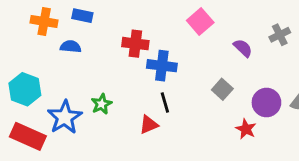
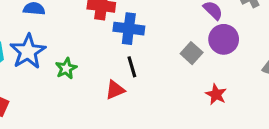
purple circle: (266, 103) -> (224, 39), moved
blue star: (65, 117) -> (28, 52), moved

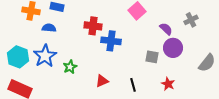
gray square: (192, 53) -> (152, 57), turned -32
black line: (132, 67) -> (133, 85), moved

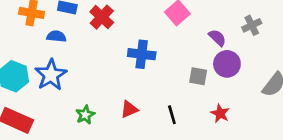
red cross: (93, 26) -> (102, 17), moved, turned 36
green star: (70, 67) -> (85, 115), moved

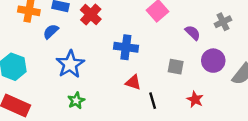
blue semicircle: (56, 36) -> (51, 31), turned -49
purple circle: (227, 64) -> (213, 61), moved
blue star: (51, 75) -> (70, 64), moved
red triangle: (129, 109) -> (133, 82), moved, turned 42

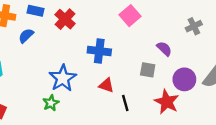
purple semicircle: (193, 33) -> (164, 49), moved
purple circle: (213, 61) -> (184, 79), moved
blue star: (70, 64) -> (63, 78), moved
red star: (195, 99) -> (167, 102), size x1.5

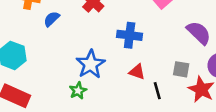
purple semicircle: (164, 49) -> (199, 33), size x1.5
gray square: (148, 70) -> (181, 69), moved

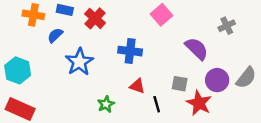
blue star: (91, 64) -> (79, 62), moved
green star: (78, 91) -> (106, 104), moved

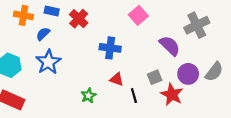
gray cross: (227, 26) -> (197, 25), size x1.6
blue star: (79, 62) -> (48, 62), moved
gray square: (180, 84) -> (155, 77), turned -32

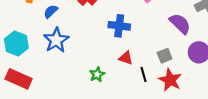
red star: (172, 94) -> (170, 80), moved

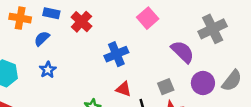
blue cross: (119, 26) -> (116, 54), turned -30
blue star: (56, 40) -> (48, 70), size x0.6

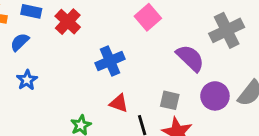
gray square: (166, 87) -> (170, 100), turned 35

